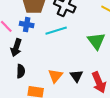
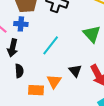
cyan line: (56, 31) -> (51, 45), moved, turned -30
orange triangle: (55, 76) -> (54, 81), moved

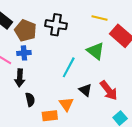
cyan line: (51, 45) -> (69, 67), moved

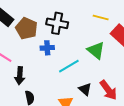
blue cross: (24, 53) -> (47, 48), moved
cyan line: (69, 67) -> (69, 66), turned 30

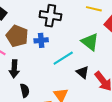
brown pentagon: (26, 28) -> (17, 36), moved
black triangle: (85, 89) -> (83, 72), moved

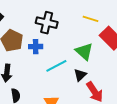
black triangle: (83, 72) -> (80, 75), moved, turned 32

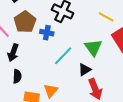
cyan line: (56, 66) -> (63, 56), turned -30

